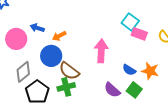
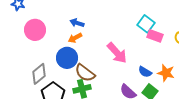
blue arrow: (37, 28) -> (77, 23), moved
pink circle: (16, 39) -> (35, 30), moved
pink arrow: (101, 51) -> (117, 53), turned 135

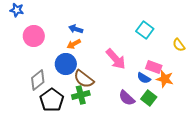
pink rectangle: (155, 36) -> (154, 67), moved

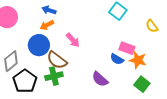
pink arrow: (116, 59) -> (73, 40), moved, size x0.7
green square: (149, 98) -> (142, 84), moved

